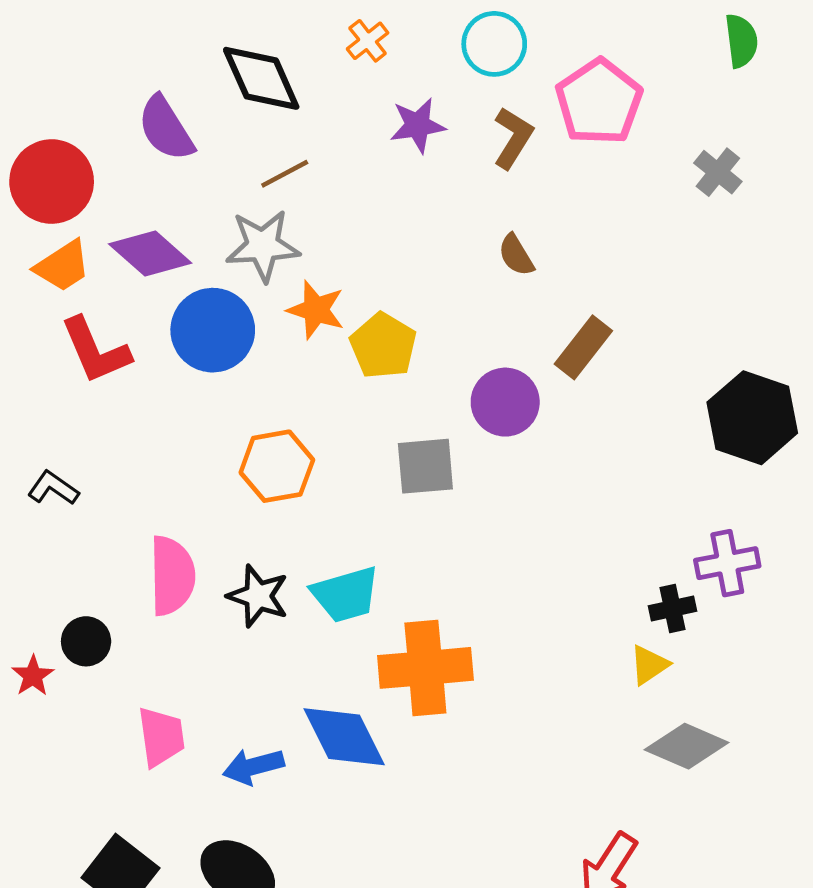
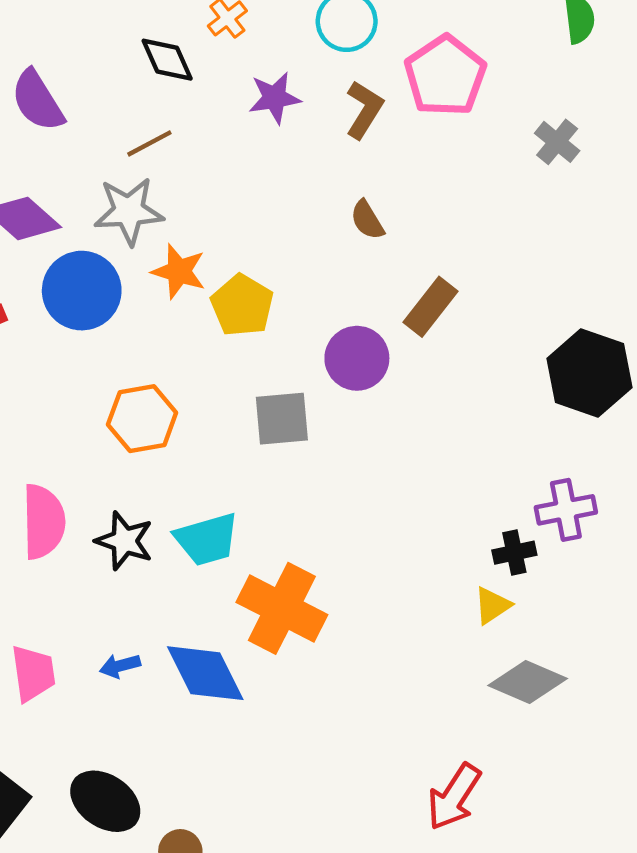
black diamond: (261, 78) -> (167, 60), moved, size x0.7
orange cross: (425, 668) -> (282, 608), turned 32
blue arrow: (253, 766) -> (120, 666), moved, size x0.7

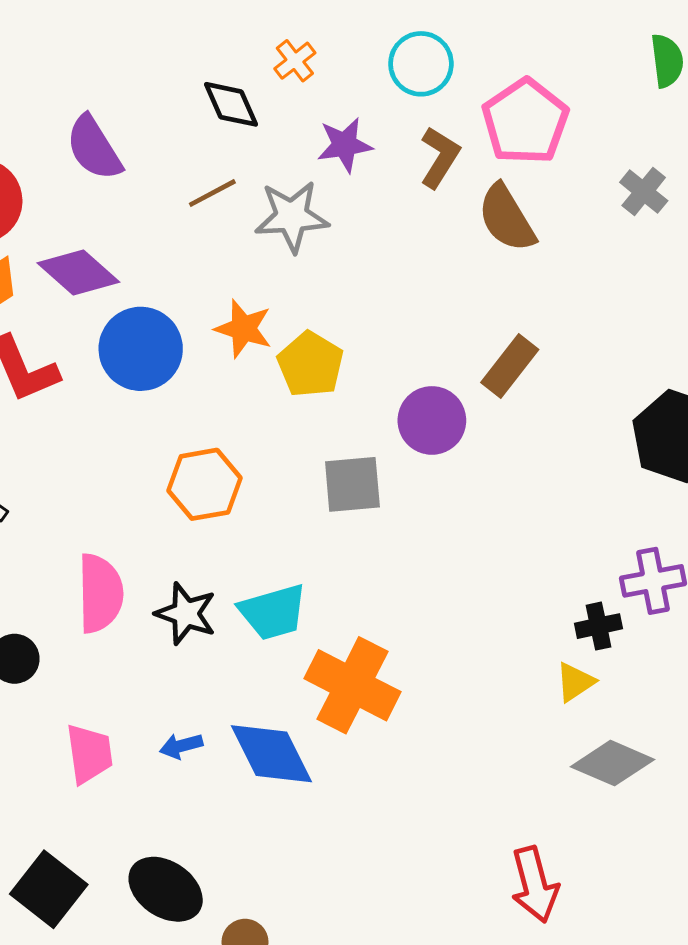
gray star: (129, 211) -> (292, 216), moved
brown semicircle: (367, 220) -> (507, 218), moved, size x1.6
red arrow: (454, 797) -> (535, 885), turned -48

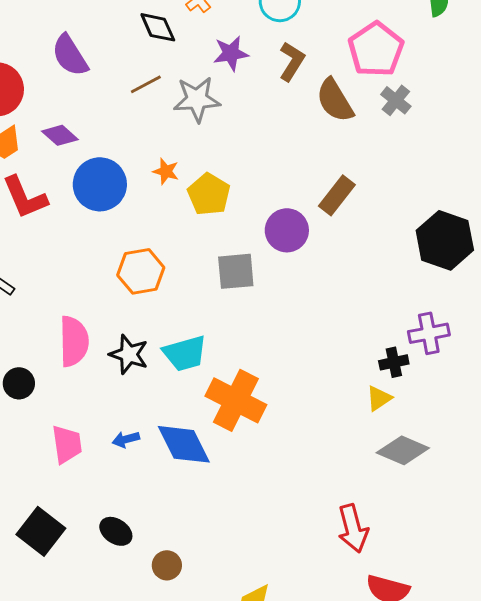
pink pentagon: (525, 121) -> (376, 49), moved
gray cross: (644, 192) -> (396, 100), moved
purple diamond: (78, 273) -> (60, 135), size x0.7
orange star: (243, 329) -> (166, 171), size x0.7
black ellipse: (166, 889) -> (116, 531), size x0.7

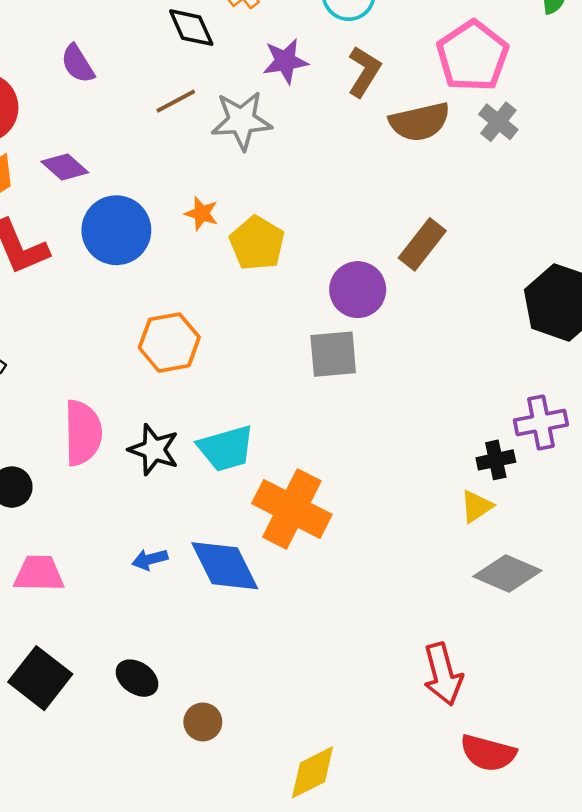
purple semicircle: (70, 55) -> (78, 64), size x0.7
brown semicircle: (335, 100) -> (420, 122), turned -72
gray square: (236, 271) -> (333, 354), moved
pink trapezoid: (67, 444) -> (39, 574), moved, turned -81

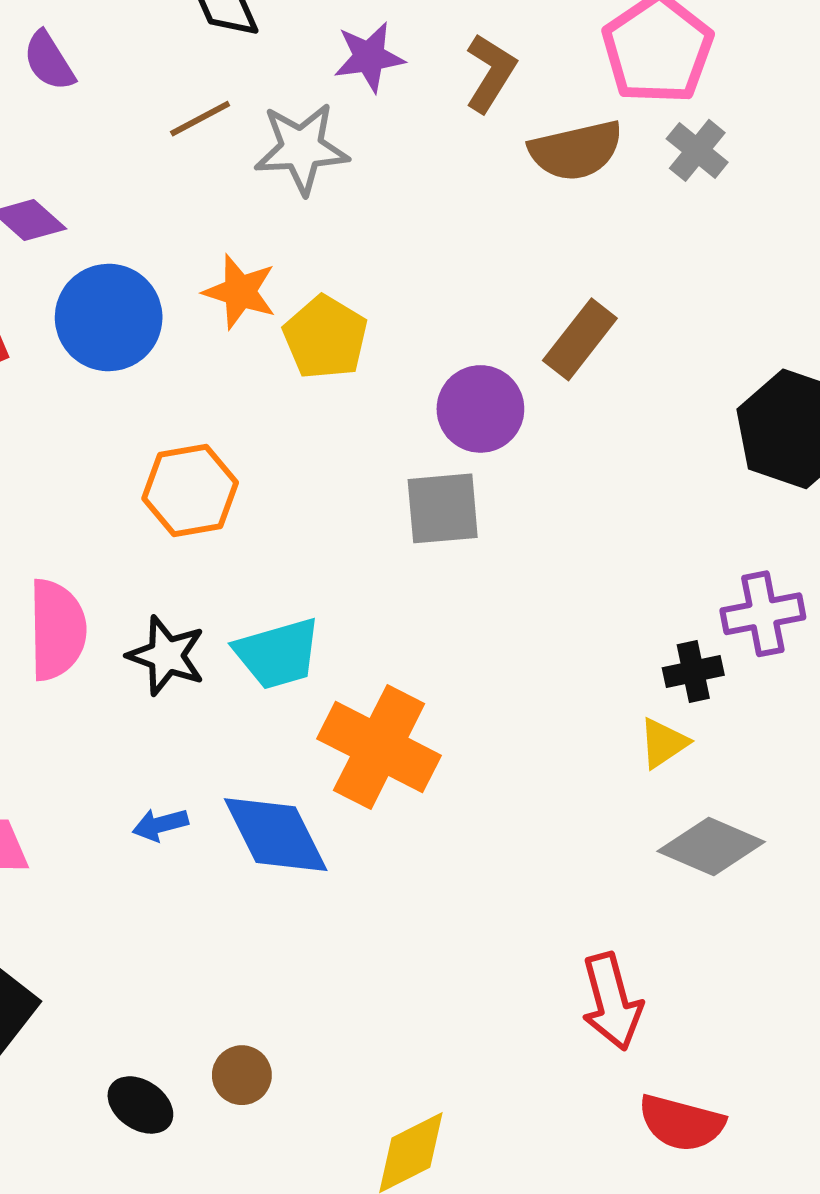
orange star: (202, 213) -> (240, 292), size x1.4
black ellipse: (137, 678) -> (140, 1105), moved

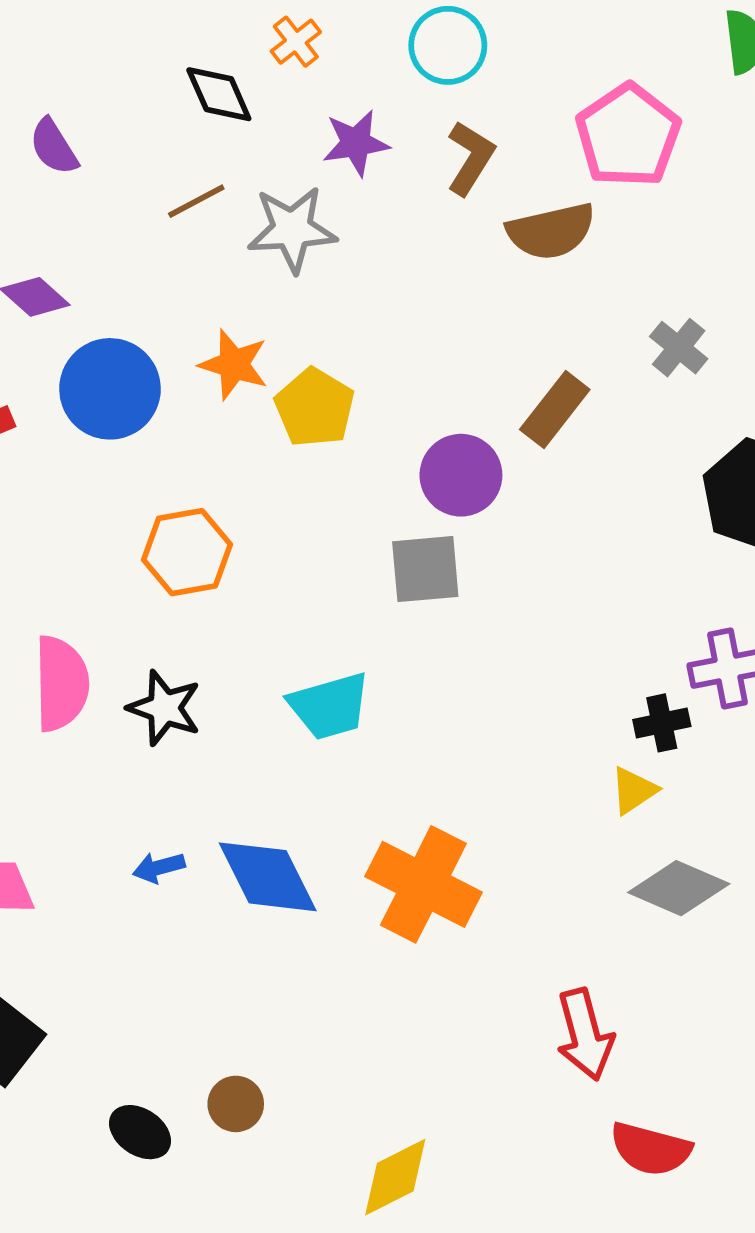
gray cross: (697, 150) -> (679, 348), moved
cyan trapezoid: (278, 654) -> (330, 706), moved
orange cross: (379, 747) -> (423, 884), moved

